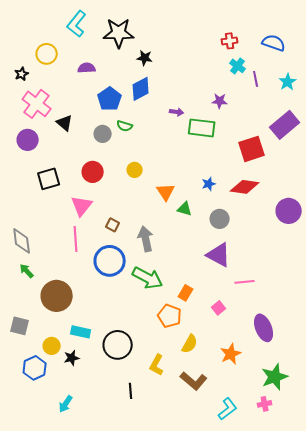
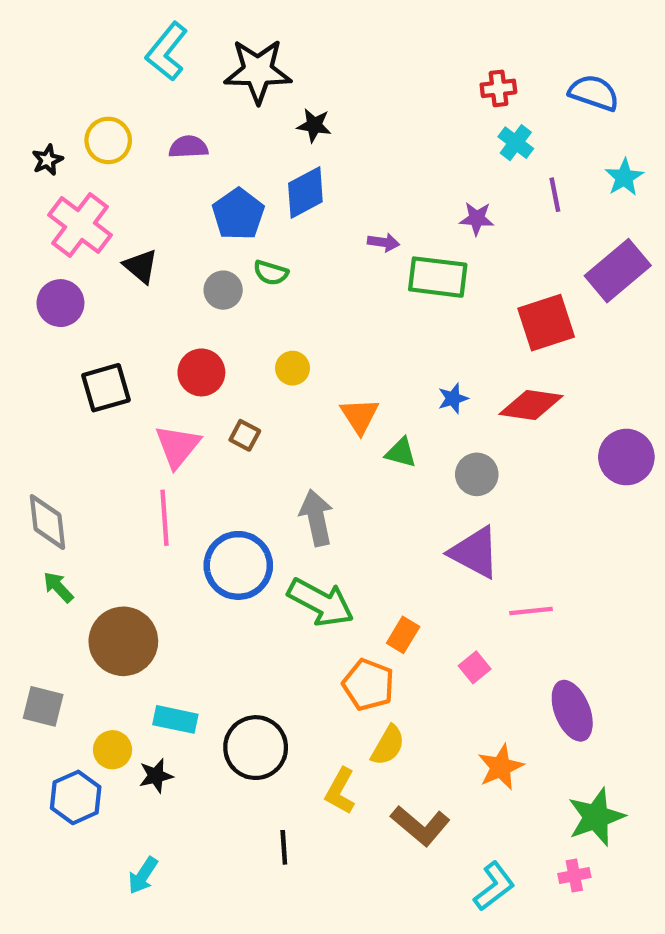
yellow circle: (47, 54) -> (108, 140), moved
purple line: (256, 79) -> (555, 195), moved
brown square: (113, 225) -> (245, 435), moved
yellow semicircle: (190, 344) -> (388, 745), moved

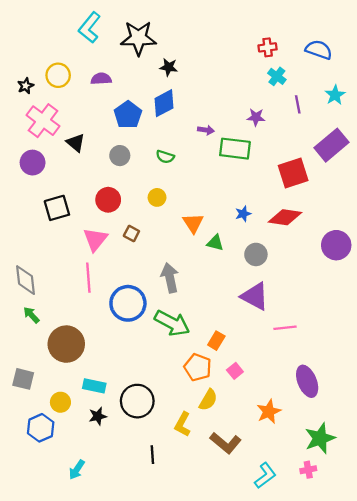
green semicircle: (271, 273) -> (165, 157), moved
pink square: (475, 667) -> (235, 371), moved
black star: (156, 776) -> (98, 416), moved

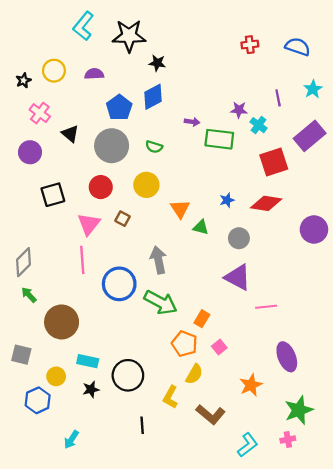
cyan cross: (277, 76) -> (258, 125), moved
pink cross: (43, 121) -> (40, 113), size x0.7
gray circle: (120, 156) -> (112, 146), size x1.8
yellow circle: (157, 197) -> (146, 185), size x1.5
gray diamond: (26, 280) -> (23, 262), turned 52

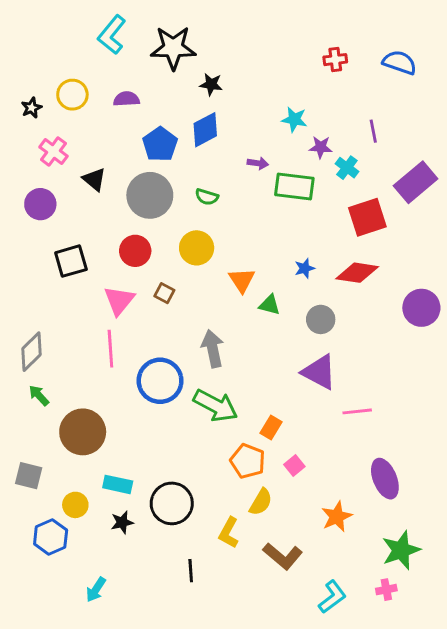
cyan star: (313, 89) -> (294, 119), moved, turned -30

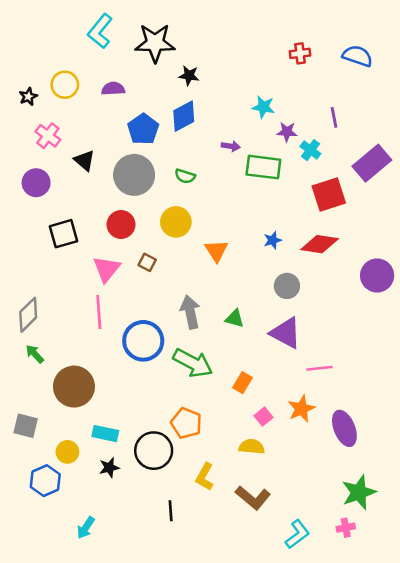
green triangle: (270, 305) -> (235, 319), moved
orange pentagon: (248, 461) -> (186, 423), moved
yellow semicircle: (261, 502) -> (252, 447), moved, turned -115
orange star: (337, 517) -> (301, 409), moved

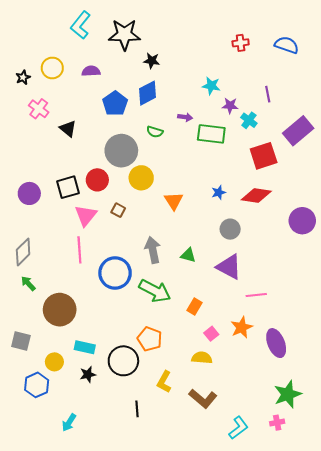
gray circle: (134, 175) -> (121, 151), moved
green semicircle: (185, 176) -> (155, 132), moved
purple circle: (36, 183) -> (29, 193), moved
black square: (64, 234) -> (68, 187), moved

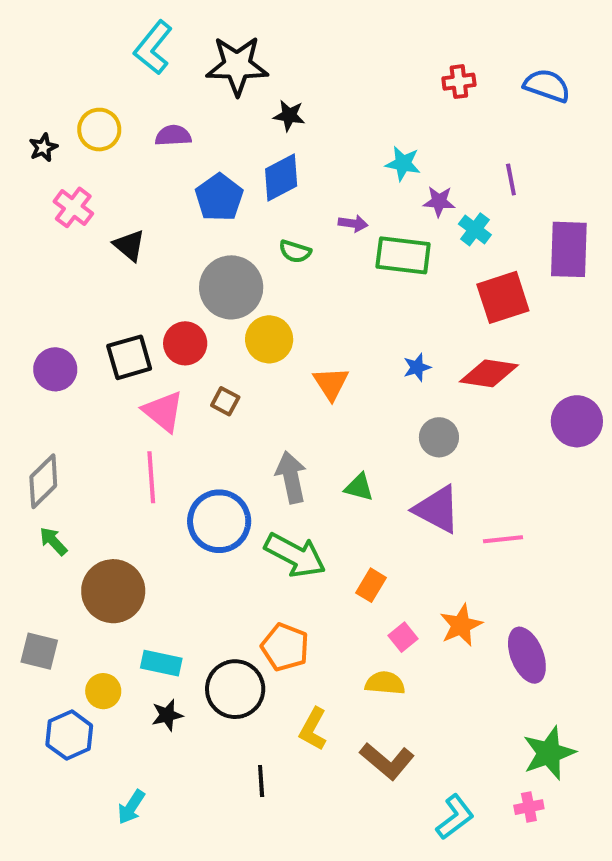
purple rectangle: (298, 131) -> (569, 249), turned -48
pink triangle: (86, 215) -> (163, 411), turned -30
pink line: (256, 295) -> (503, 539), moved

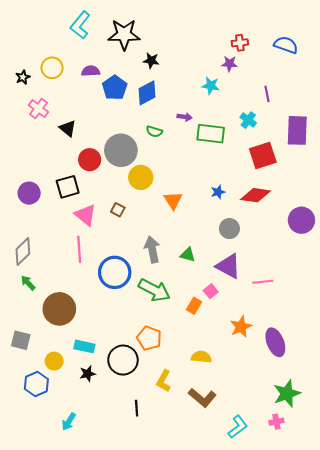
blue pentagon: (219, 197) -> (115, 88), moved
purple star: (439, 201) -> (229, 64), moved
red circle: (185, 343) -> (90, 160), moved
pink square: (403, 637) -> (211, 291), moved

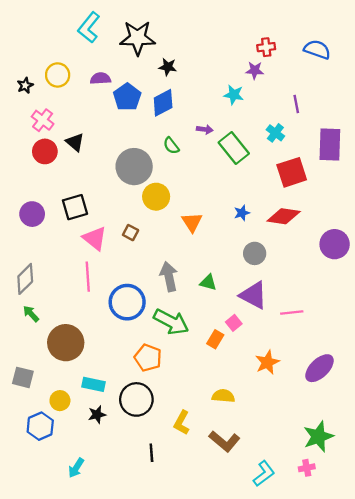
green semicircle: (154, 131) -> (171, 146), turned 35
green rectangle: (211, 134) -> (234, 148), turned 44
red circle: (90, 160) -> (45, 151), moved
orange pentagon: (149, 338) -> (148, 358), moved
purple ellipse: (275, 342) -> (319, 368), moved, turned 68

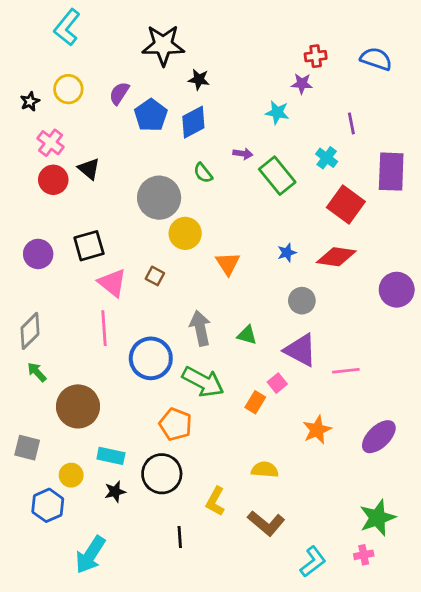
cyan L-shape: (89, 27) -> (67, 27), moved
purple semicircle: (100, 78) -> (119, 93), turned -54
red square: (292, 172) -> (346, 205), turned -36
cyan arrow: (76, 468) -> (90, 555), size x1.6

